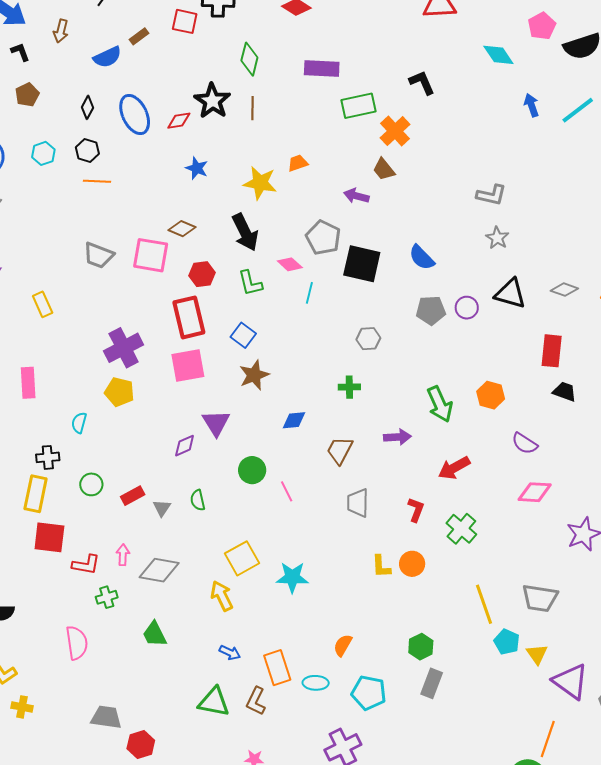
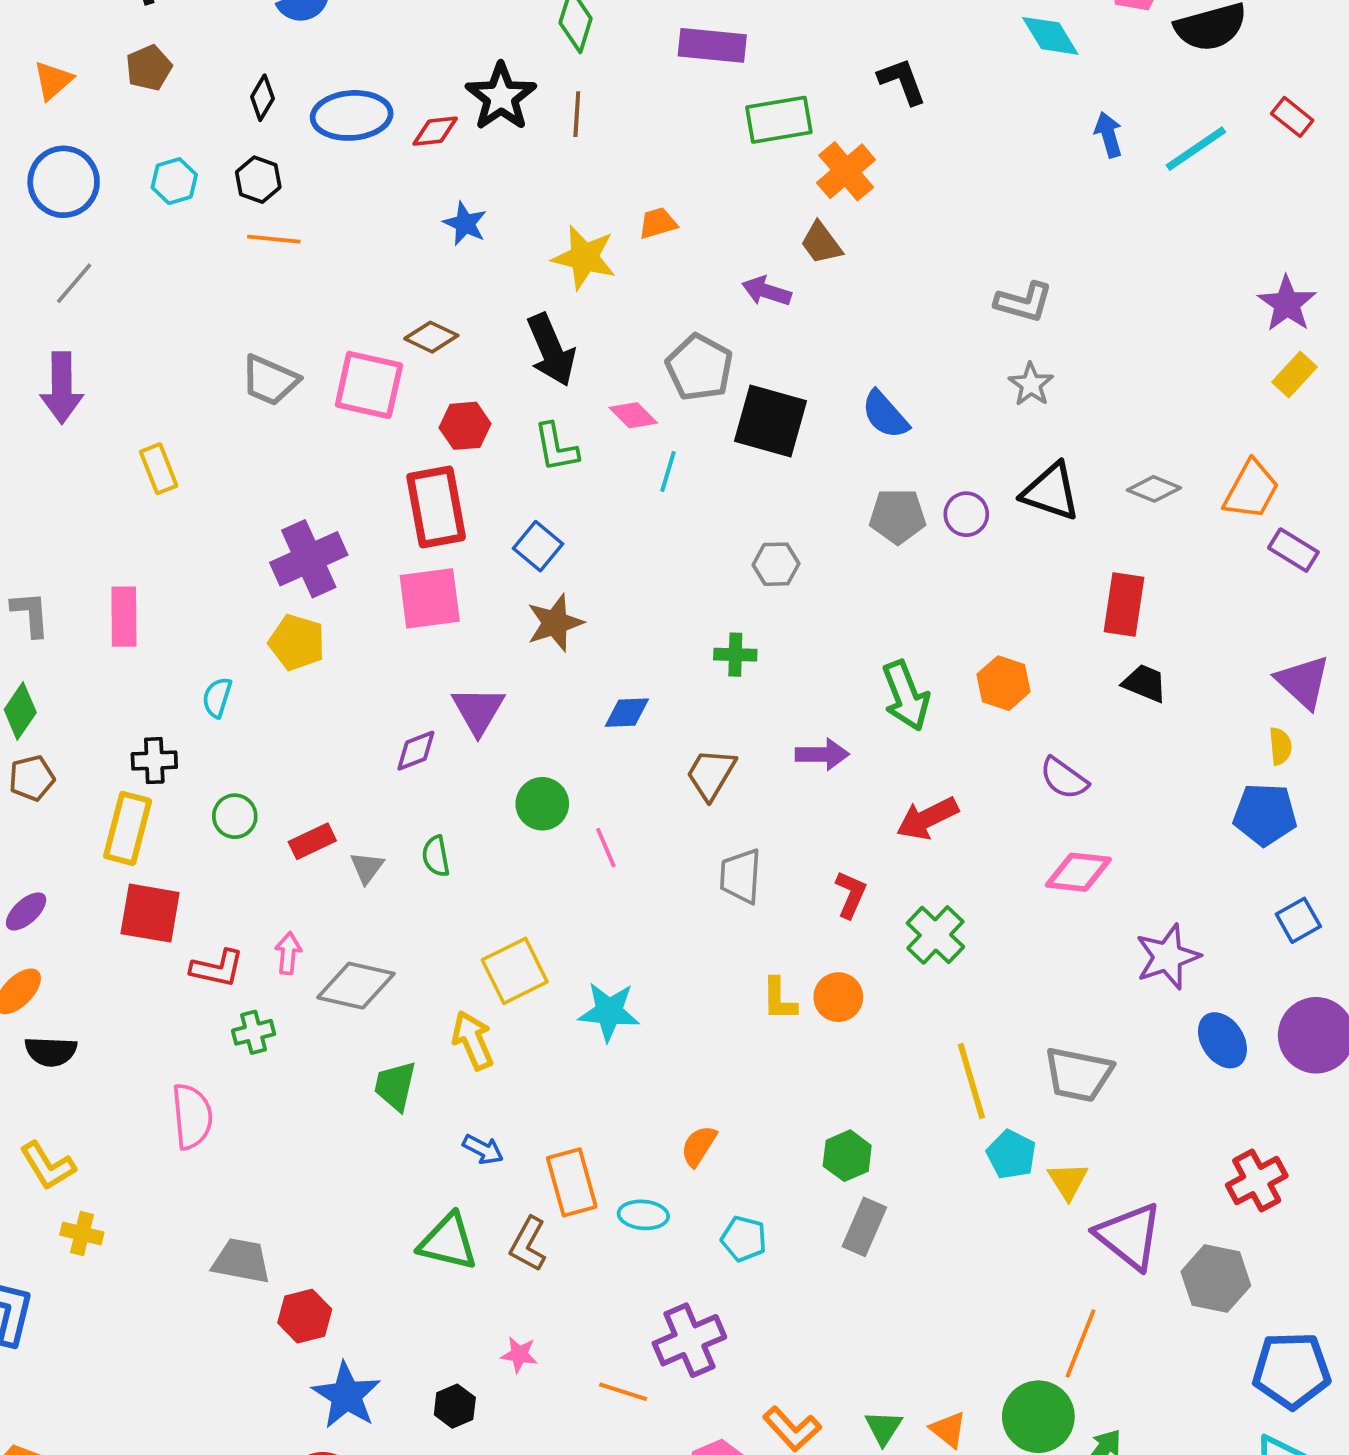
blue ellipse: (135, 114) -> (352, 115), turned -72
green trapezoid: (155, 634) -> (395, 1086), moved, turned 36
cyan pentagon: (369, 693) -> (744, 1239), size x0.7

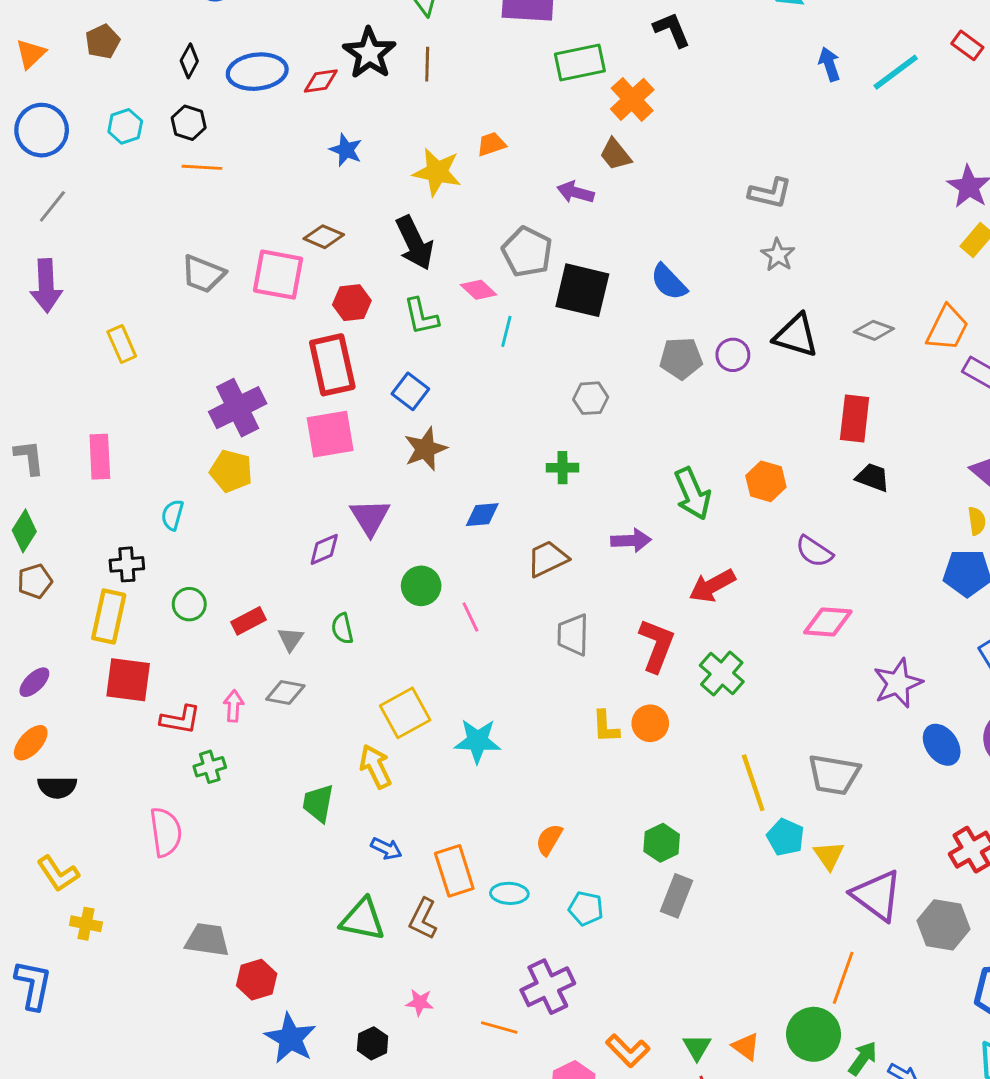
brown trapezoid: (711, 774) -> (548, 559), turned 36
red L-shape: (851, 894) -> (657, 645), size x1.5
gray diamond: (356, 986) -> (285, 693), moved, size x0.7

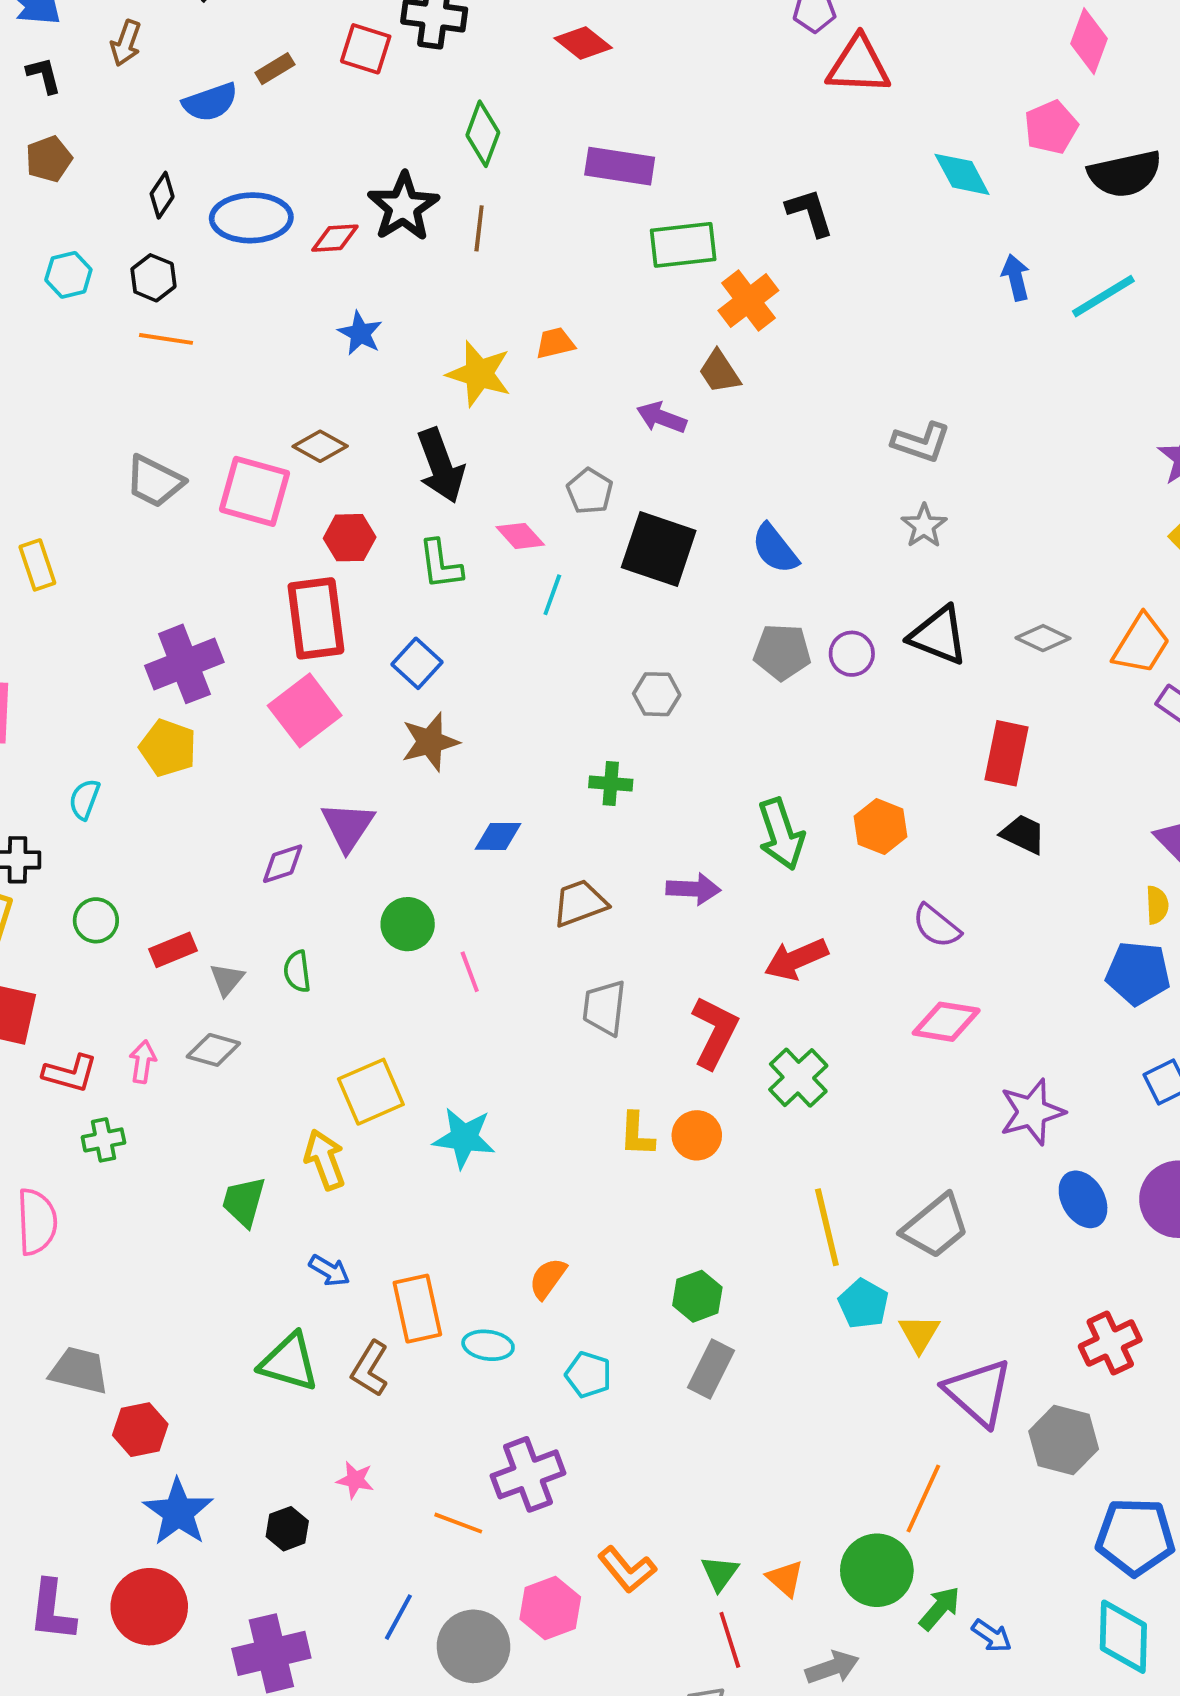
gray pentagon: (527, 252) -> (590, 491), size x0.7
pink square: (330, 434) -> (305, 710), turned -33
gray trapezoid: (834, 775) -> (936, 1226), turned -54

